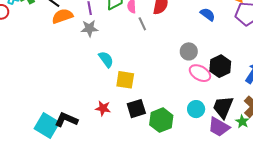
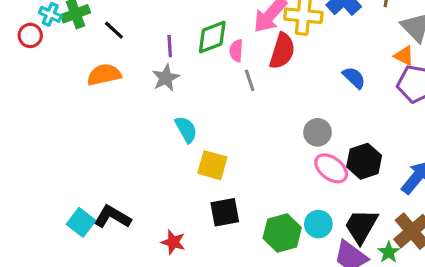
orange semicircle: (62, 16) -> (104, 75), moved
gray star: (89, 28) -> (166, 78), turned -30
red star: (103, 108) -> (173, 242), moved
green hexagon: (161, 120) -> (282, 233), moved
cyan square: (47, 125) -> (81, 222), size x0.7

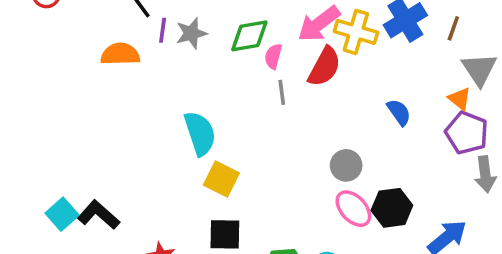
purple line: (170, 46) -> (163, 30), moved
gray star: (166, 78) -> (191, 33), moved
cyan semicircle: (186, 129) -> (200, 133), size x1.4

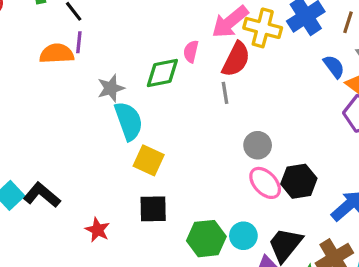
purple line: (163, 30) -> (79, 42), moved
gray star: (191, 33) -> (111, 88), moved
green diamond: (249, 36) -> (162, 73), moved
gray line: (282, 92) -> (225, 93), moved
blue semicircle: (399, 112) -> (334, 67), moved

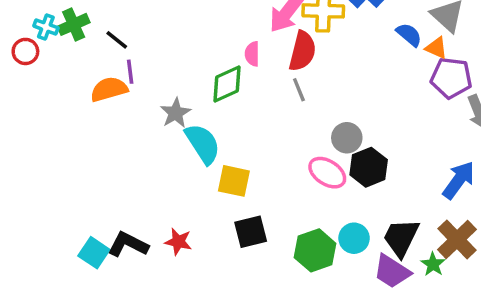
black hexagon: (299, 181) -> (369, 167), moved
pink ellipse: (265, 183) -> (327, 173), moved
red star: (98, 230) -> (178, 242), moved

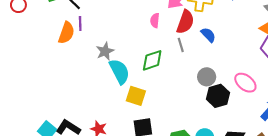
blue semicircle: (409, 35) -> (208, 35), moved
green diamond: (227, 84) -> (152, 60), moved
orange semicircle: (109, 89) -> (66, 33), turned 120
pink ellipse: (327, 173) -> (245, 83), moved

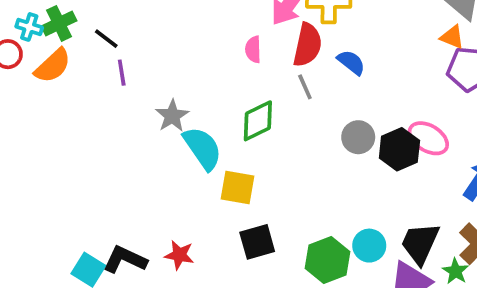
orange semicircle: (66, 33) -> (53, 66), moved, turned 35
black hexagon: (218, 96) -> (399, 149), moved

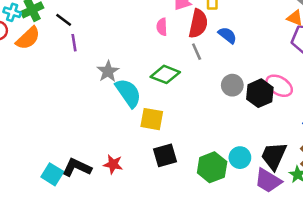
green diamond: (258, 121) -> (165, 74), turned 48

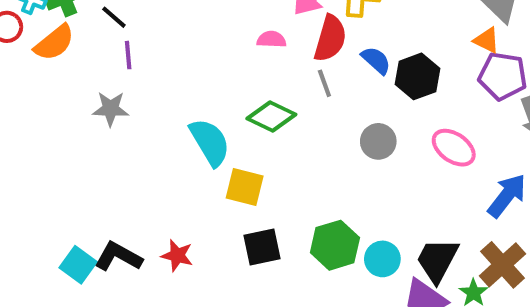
pink semicircle: (162, 27) -> (271, 39), turned 90
gray star: (108, 71) -> (111, 109), moved, turned 30
black hexagon: (260, 93) -> (417, 76), moved
green hexagon: (212, 167) -> (335, 245), moved

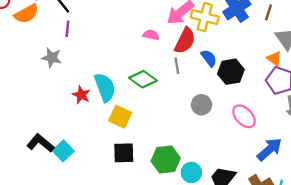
red star: (177, 255) -> (81, 95), moved
cyan square: (78, 265) -> (63, 151), moved

